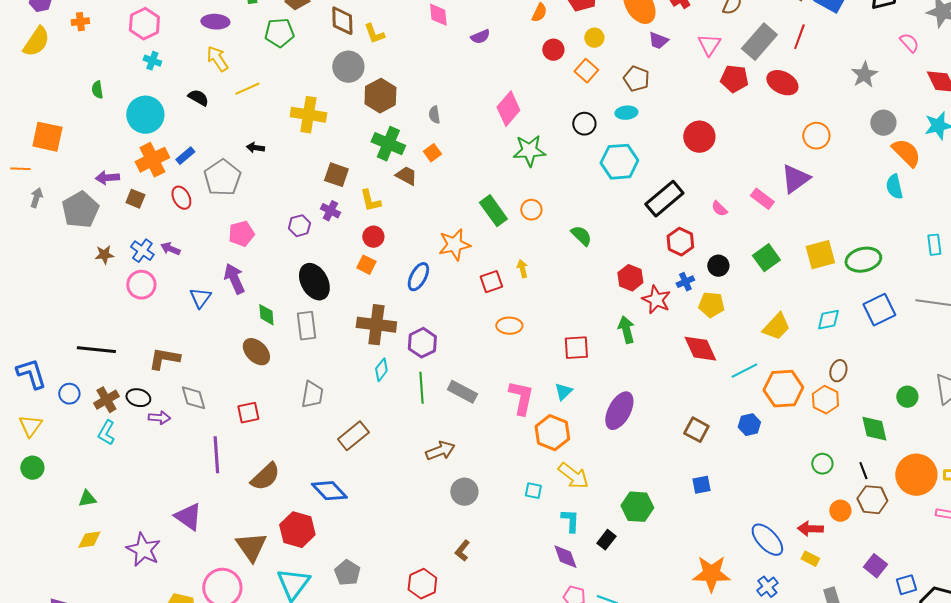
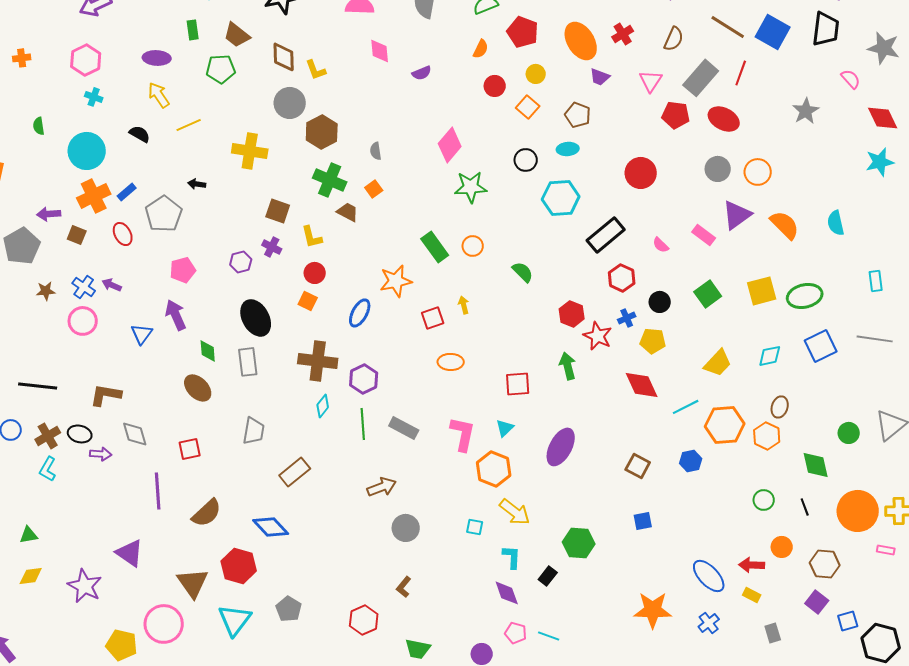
gray circle: (883, 123) -> (718, 169), moved
orange semicircle: (906, 153) -> (785, 225), moved
brown hexagon: (872, 500) -> (825, 564), moved

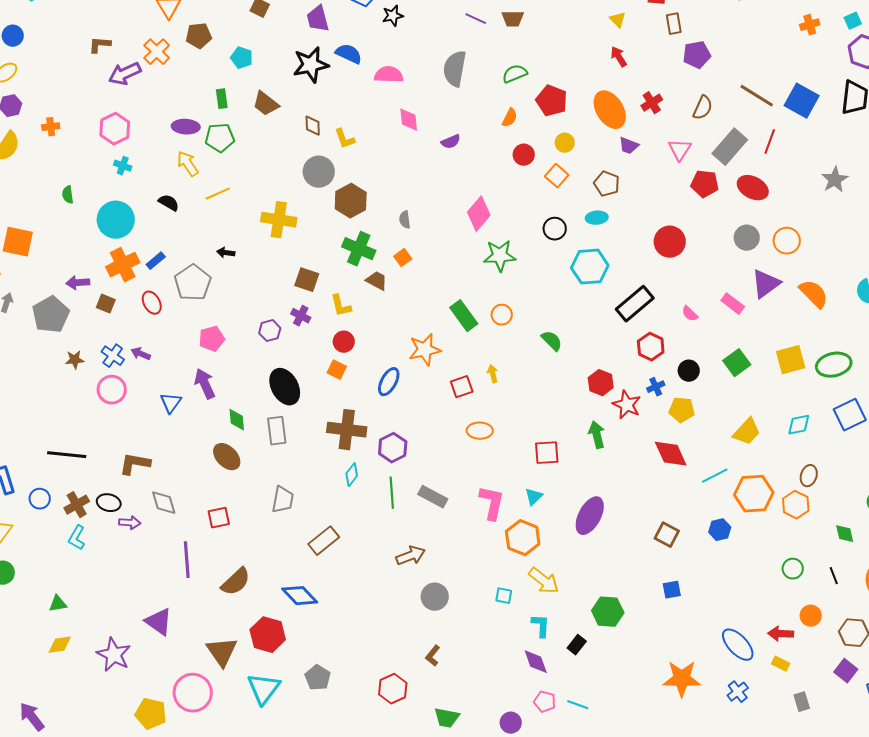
brown diamond: (284, 57) -> (313, 126), size x0.7
green pentagon: (221, 69) -> (220, 138), moved
green diamond: (816, 465) -> (845, 534), size x0.7

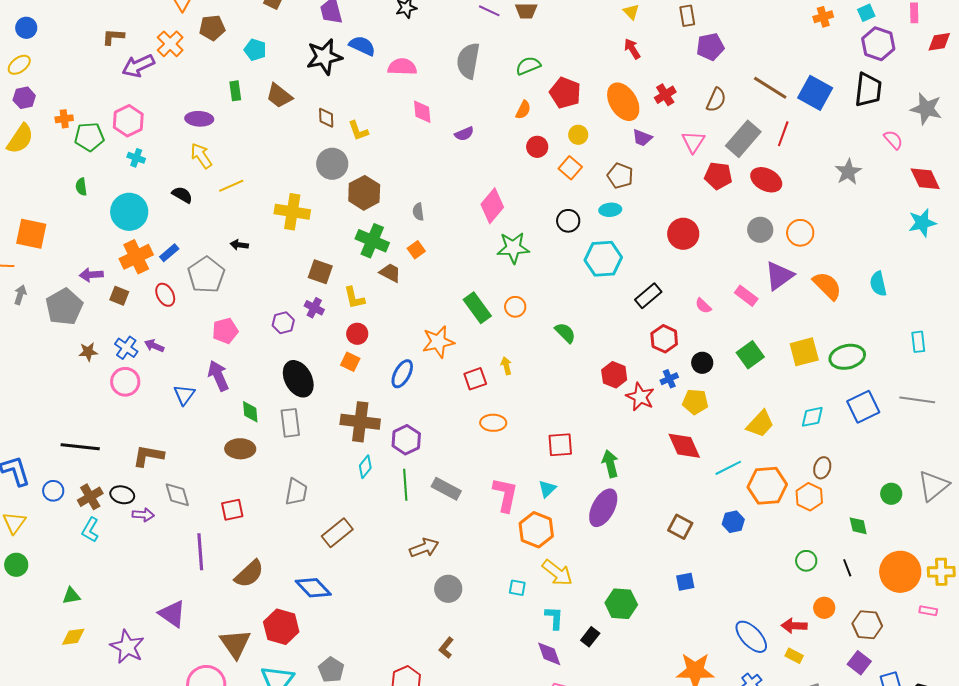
green pentagon: (220, 138) -> (89, 137), moved
black rectangle: (635, 304) -> (648, 296), size x0.7
green arrow: (597, 435) -> (610, 464), moved
brown ellipse: (227, 457) -> (240, 449), turned -44

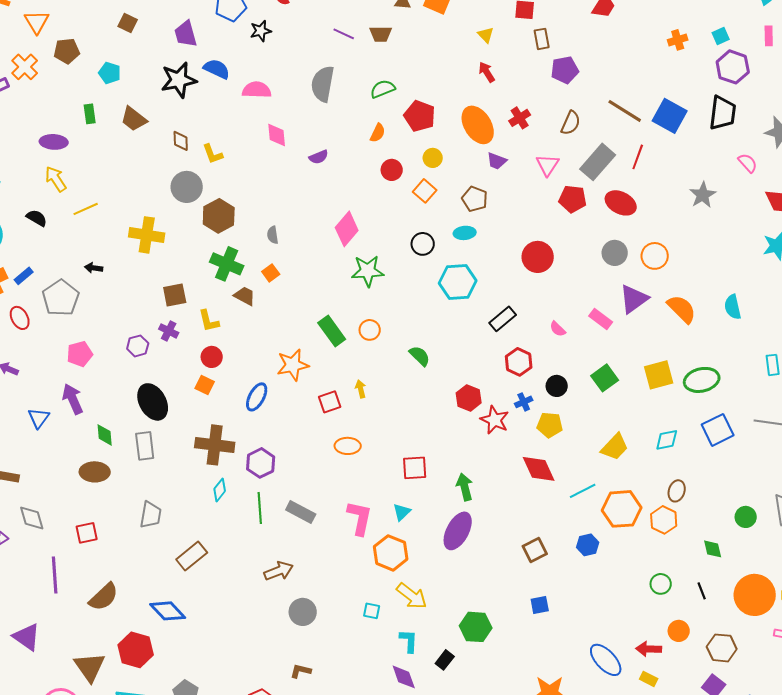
brown square: (320, 272) -> (175, 295), turned -30
brown square: (680, 527) -> (535, 550), turned 35
brown L-shape: (446, 648) -> (301, 671), turned 65

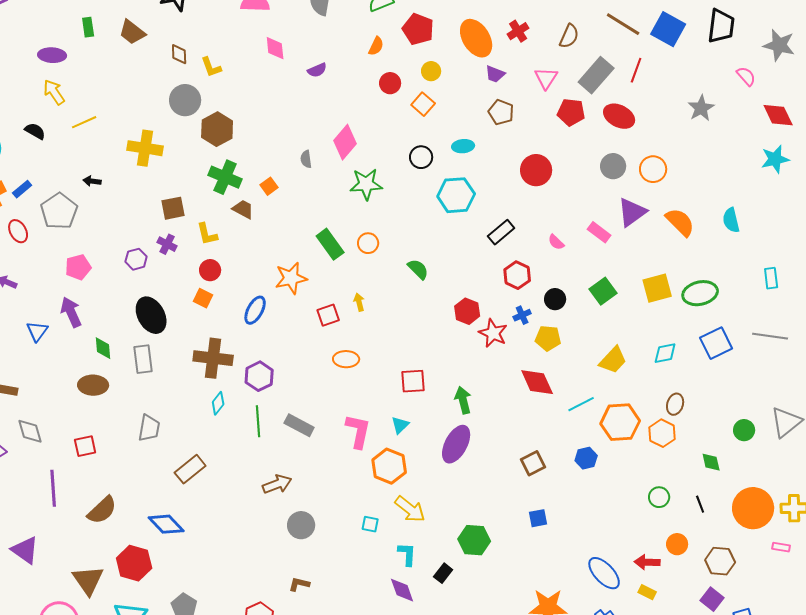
brown pentagon: (475, 199) -> (501, 112), moved
gray semicircle: (273, 235) -> (306, 159), moved

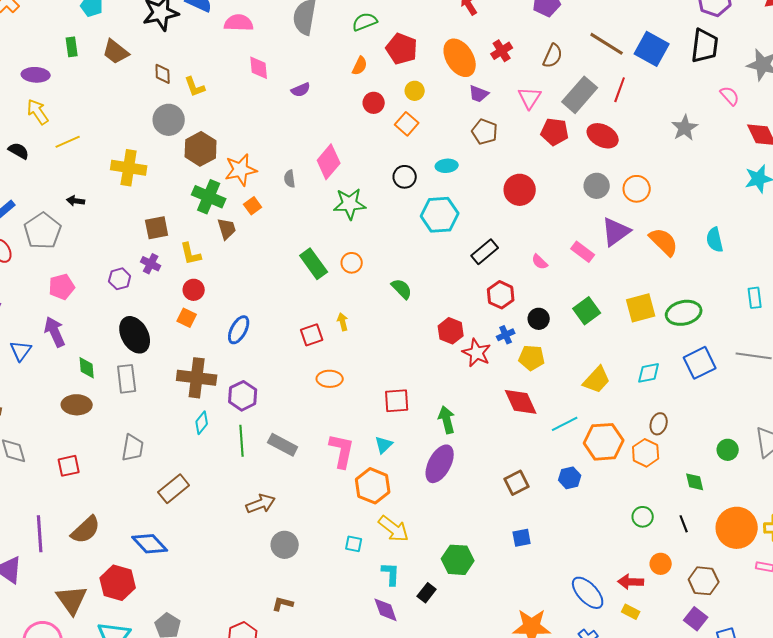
brown trapezoid: (243, 209) -> (227, 229), turned 45
orange star: (291, 278) -> (241, 170), moved
purple line: (53, 488) -> (40, 534), moved

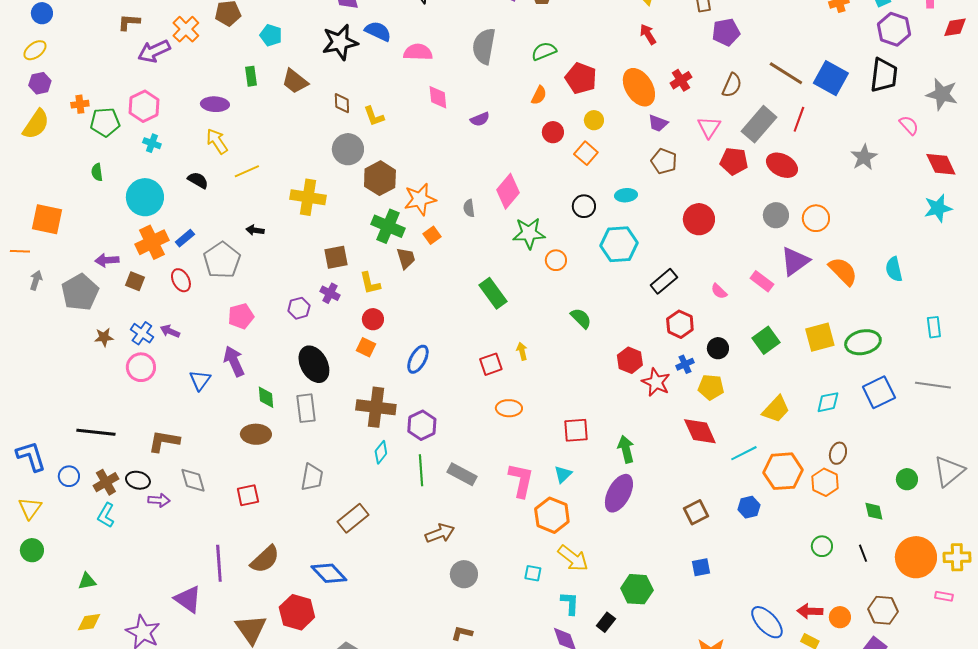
orange circle: (352, 263) -> (556, 260), moved
orange circle: (661, 564) -> (840, 617), moved

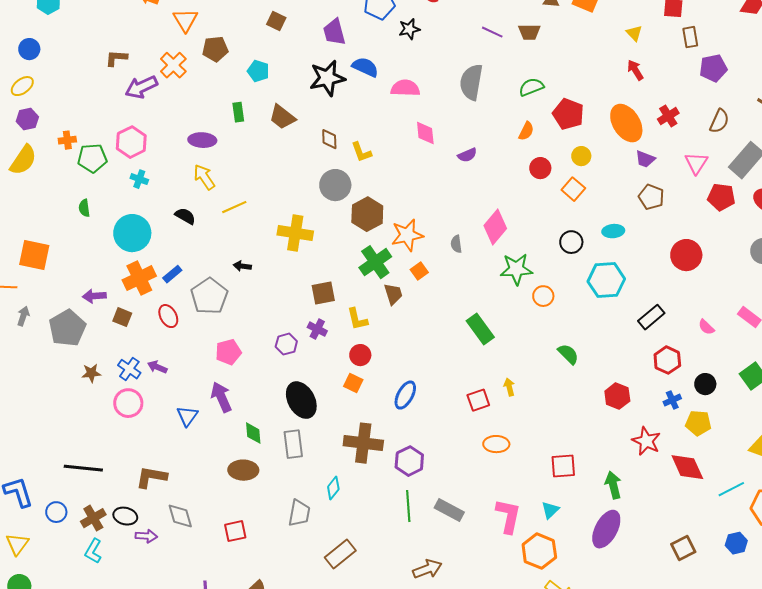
green cross: (388, 226) -> (375, 262), turned 32
red star: (656, 382) -> (646, 441), moved
cyan diamond: (381, 452) -> (333, 488), moved

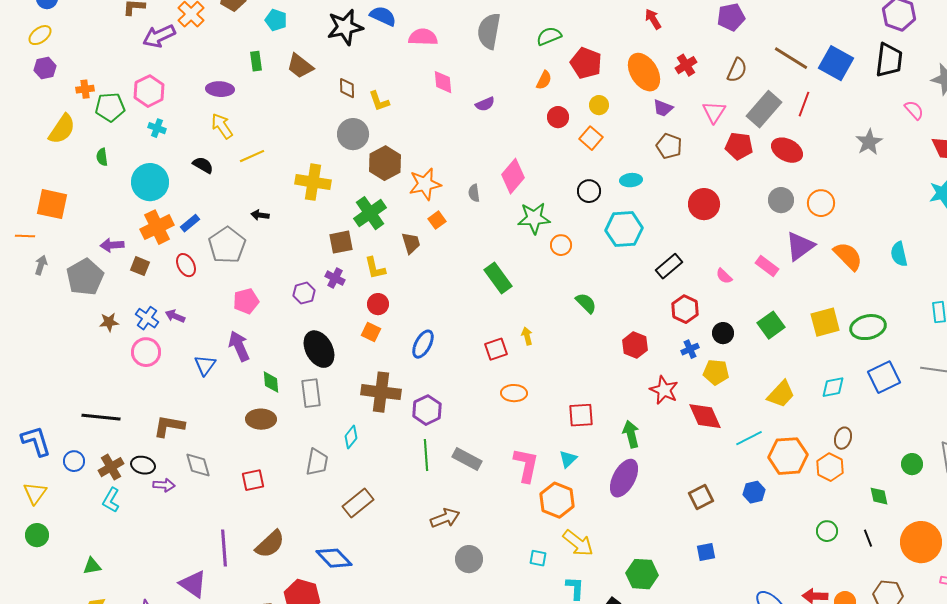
yellow semicircle: (23, 160) -> (62, 129), moved
green cross: (375, 262) -> (370, 213), moved

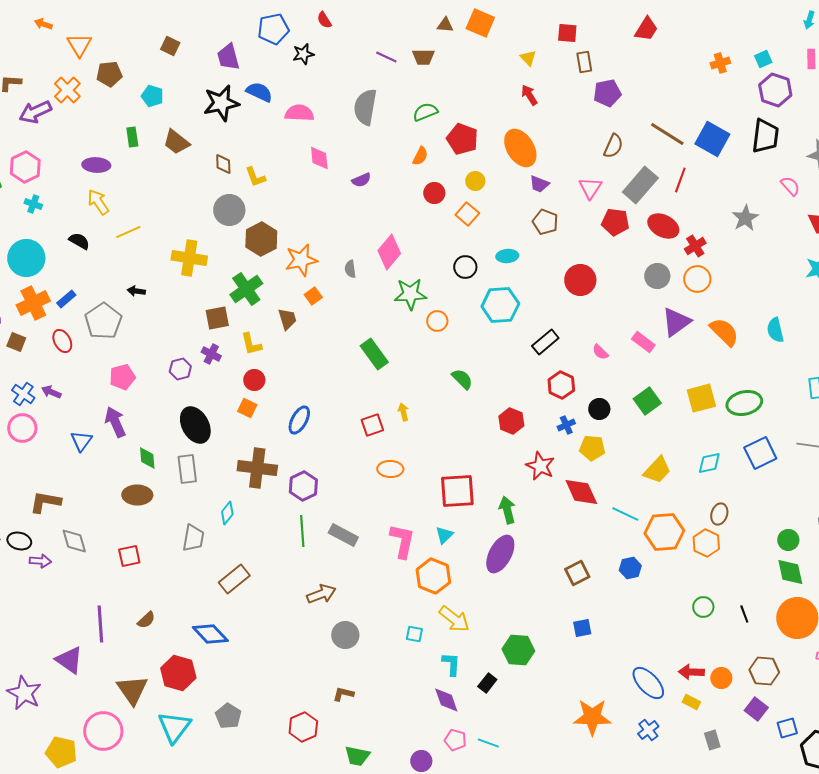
red cross: (686, 65) -> (695, 246), moved
red square: (581, 415) -> (457, 491), size x1.4
cyan line: (749, 438) -> (625, 514), turned 52
green diamond: (879, 496) -> (790, 572), moved, size x1.4
brown semicircle: (270, 544) -> (146, 620), size x0.6

